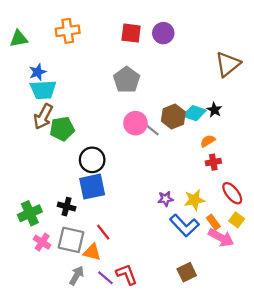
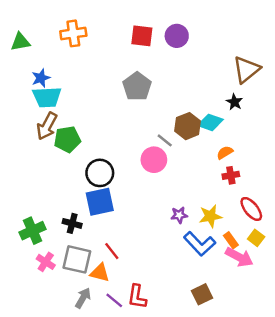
black star: (214, 110) -> (234, 102), moved
pink circle: (135, 123) -> (154, 160), moved
red L-shape: (127, 274) -> (137, 297), turned -150

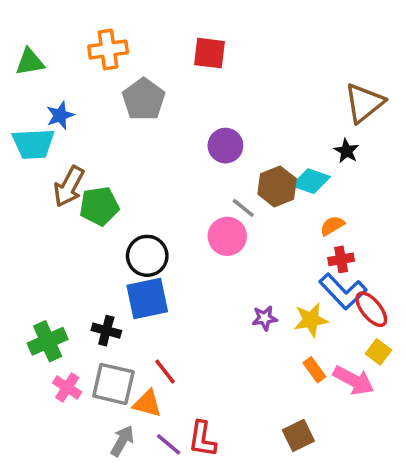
purple circle: (177, 36) -> (225, 146), moved
gray pentagon: (137, 86) -> (144, 99), moved
cyan trapezoid: (47, 97) -> (33, 144), moved
orange rectangle: (231, 240) -> (314, 370), moved
blue L-shape: (200, 244) -> (343, 291), moved

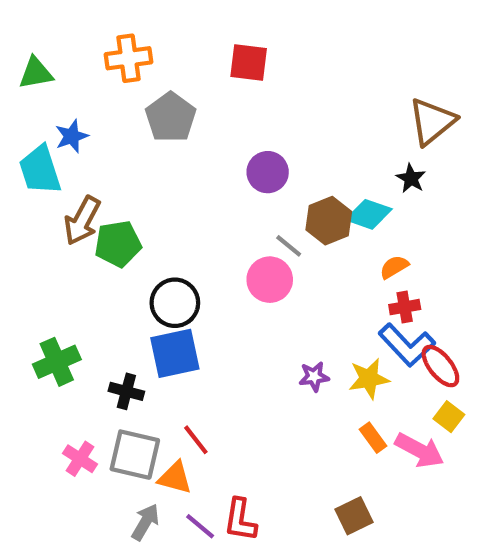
cyan trapezoid: (33, 144) -> (40, 170), turned 75
green cross: (48, 341) -> (57, 362), moved

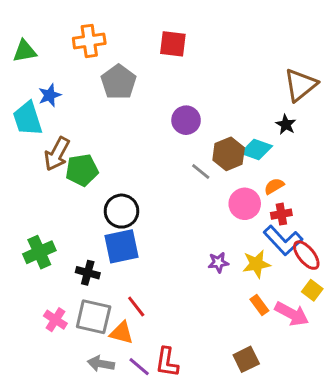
pink circle: (270, 280) -> (245, 204), moved
gray arrow: (145, 522) -> (101, 364), turned -110

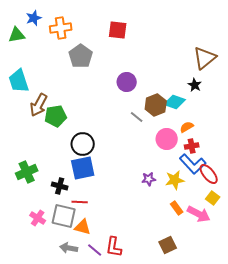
blue star: (50, 95) -> (34, 18), moved
red line: (136, 306) -> (80, 202), moved, turned -49

